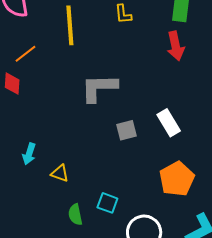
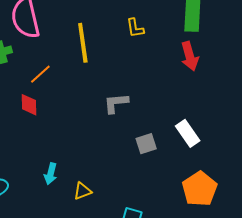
gray L-shape: (99, 88) -> (116, 103), size x0.7
yellow triangle: (60, 173) -> (83, 191), turned -36

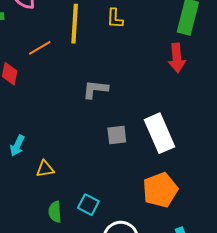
yellow L-shape: (135, 28) -> (115, 18), moved
orange line: (40, 74) -> (40, 48), moved
white rectangle: (188, 133) -> (160, 133), size x1.4

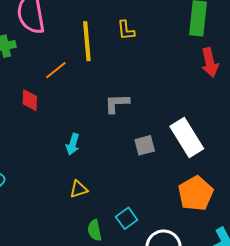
red arrow: (177, 58) -> (210, 62), moved
cyan arrow: (17, 146) -> (73, 144), moved
cyan square: (88, 205) -> (127, 218), turned 35

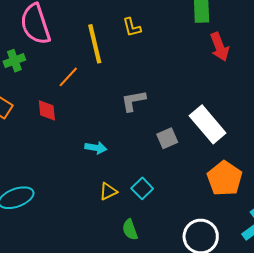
cyan arrow: (73, 144) -> (96, 148), turned -90
cyan square: (127, 218) -> (142, 188), moved

